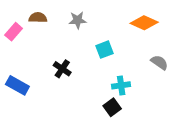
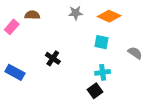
gray star: (78, 20) -> (76, 13), moved
orange diamond: (144, 23) -> (109, 16), moved
cyan square: (104, 50) -> (101, 42), moved, turned 32

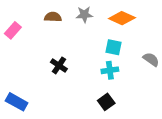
brown semicircle: (32, 15) -> (53, 17), moved
blue rectangle: (15, 72) -> (17, 102), moved
cyan cross: (103, 72) -> (110, 70), moved

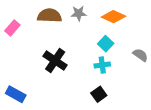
brown semicircle: (53, 17) -> (49, 16), size x1.5
cyan square: (113, 47) -> (106, 44), turned 32
black cross: (59, 65) -> (55, 61), size x1.5

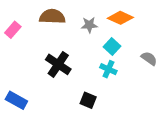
gray star: (79, 13) -> (89, 25), moved
cyan cross: (102, 65) -> (108, 69), turned 32
black square: (99, 94) -> (88, 100), moved, turned -32

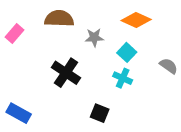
gray star: (89, 25) -> (94, 38), moved

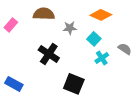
cyan cross: (123, 78) -> (102, 58), moved, turned 32
black square: (100, 113) -> (74, 84), size x1.5

